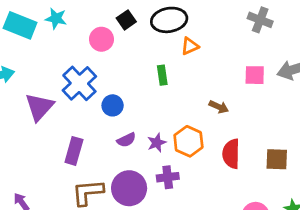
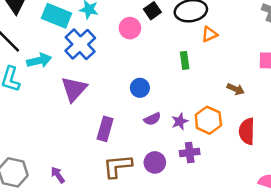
blue cross: (79, 83) -> (80, 44), moved
purple circle: (129, 188) -> (155, 162), size x0.7

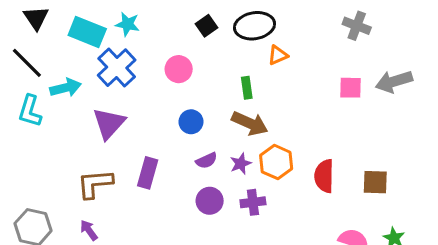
pink circle: (130, 28) -> (179, 69), moved
brown arrow: (236, 89) -> (250, 123), moved, size x1.6
purple circle: (155, 162) -> (210, 201), moved
brown L-shape: (118, 166) -> (95, 184), moved

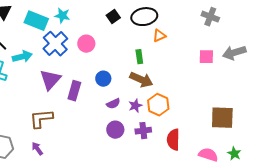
pink circle: (179, 69) -> (86, 44), moved
purple rectangle: (148, 173) -> (74, 91), moved
red semicircle: (324, 176) -> (173, 140), moved
brown square: (375, 182) -> (222, 118), size x1.4

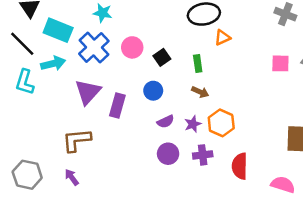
black square: (113, 17) -> (162, 57), moved
cyan rectangle: (36, 21) -> (58, 30), moved
brown arrow: (141, 80) -> (200, 92), size x0.6

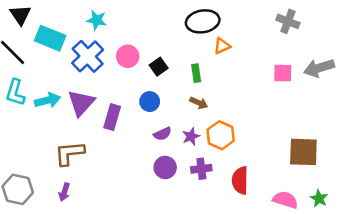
cyan arrow: (53, 63) -> (48, 100), moved
purple arrow: (72, 177) -> (64, 192), turned -126

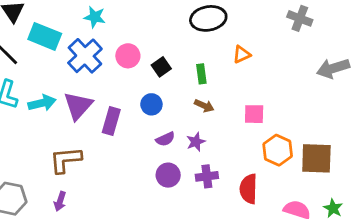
orange triangle: (222, 46) -> (242, 54), moved
pink square: (283, 73) -> (254, 114), moved
orange hexagon: (221, 135) -> (278, 150), moved

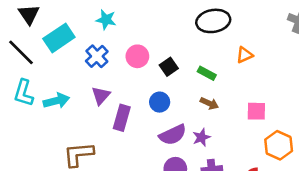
cyan rectangle: (45, 36) -> (59, 38), turned -56
blue cross: (85, 56) -> (97, 56), size x0.7
green rectangle: (201, 74) -> (207, 73), turned -54
purple triangle: (78, 106) -> (101, 96), moved, size x0.7
purple semicircle: (165, 139) -> (173, 135), size x1.5

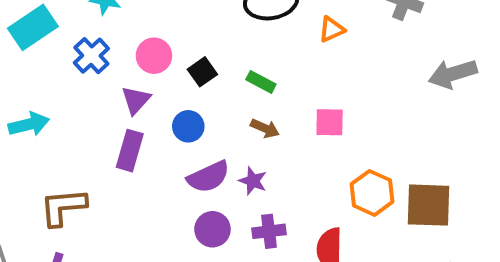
orange triangle: (245, 55) -> (332, 29), moved
purple triangle: (101, 96) -> (136, 100), moved
pink square: (256, 111) -> (330, 122), moved
purple star: (201, 137) -> (253, 181), turned -30

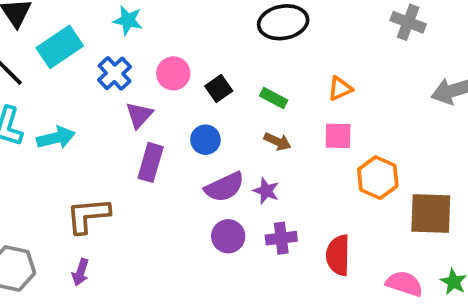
orange triangle: (332, 29) -> (340, 89), moved
purple triangle: (136, 100) -> (139, 115), moved
orange hexagon: (372, 193) -> (378, 178), moved

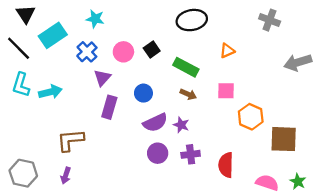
black square: (219, 89) -> (152, 49), moved
orange triangle: (340, 89) -> (227, 51), moved
green rectangle: (274, 98) -> (186, 67), size x1.5

